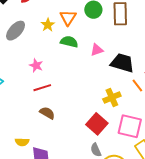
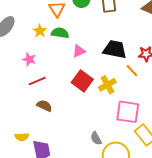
yellow star: (48, 25) -> (40, 31), moved
pink triangle: (97, 50) -> (79, 51), moved
red square: (97, 124) -> (82, 81), moved

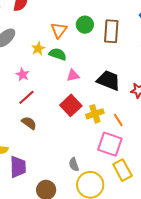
orange line: (132, 71) -> (118, 120), moved
red line: (37, 81) -> (26, 97), turned -30

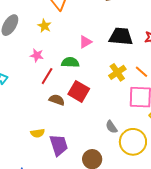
green semicircle: (58, 54) -> (70, 62), moved
red square: (71, 105) -> (79, 91), moved

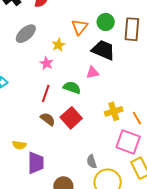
black trapezoid: (121, 36) -> (103, 50), moved
pink star: (37, 55) -> (46, 63), moved
red line: (47, 76) -> (46, 93), turned -30

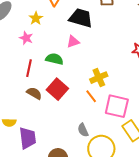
orange line: (137, 118) -> (91, 96), moved

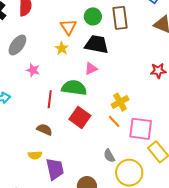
yellow star: (36, 18) -> (62, 48), moved
pink star: (26, 38) -> (33, 70), moved
green semicircle: (54, 59) -> (74, 88), size x1.4
brown semicircle: (34, 93) -> (45, 130), moved

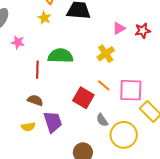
pink triangle: (91, 69) -> (119, 28), moved
yellow cross: (120, 102) -> (106, 54), moved
red square: (80, 117) -> (83, 98), moved
purple trapezoid: (55, 169) -> (53, 122), moved

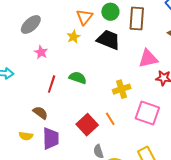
pink triangle: (119, 28) -> (148, 59), moved, size x1.5
green semicircle: (61, 56) -> (78, 78), size x0.7
pink square: (131, 90) -> (147, 113), moved

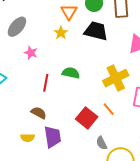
yellow cross: (122, 89) -> (116, 78), size x1.4

